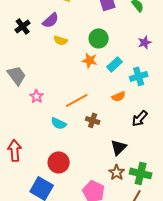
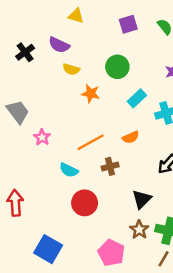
purple semicircle: (51, 20) -> (59, 45), turned 66
orange star: (90, 60) -> (91, 94), moved
orange semicircle: (119, 96) -> (131, 137), moved
brown cross: (93, 120) -> (110, 166), turned -32
red circle: (59, 162) -> (85, 203), moved

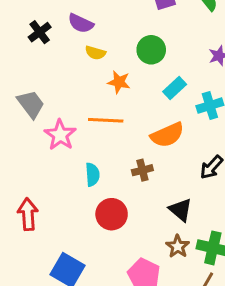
pink star: (42, 137) -> (60, 135), size x1.5
orange semicircle: (131, 137) -> (167, 135), size x1.6
orange line: (91, 142) -> (106, 120), moved, turned 32
cyan semicircle: (69, 170) -> (92, 175), turned -120
black triangle: (142, 199) -> (181, 210), turned -35

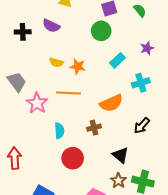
black cross: (40, 32) -> (23, 32), turned 35
green circle: (151, 50) -> (101, 31), moved
yellow semicircle: (95, 53) -> (56, 62), moved
cyan rectangle: (175, 88) -> (117, 60), moved

